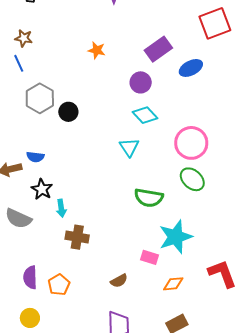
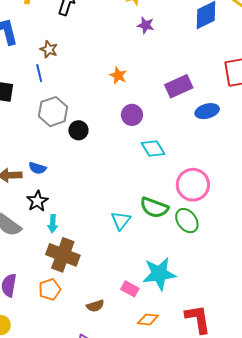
purple circle: (141, 82) -> (132, 115), moved
cyan triangle: (129, 147) -> (121, 221), moved
green semicircle: (149, 198) -> (154, 208), moved
brown cross: (77, 237) -> (63, 255), size x1.4
orange pentagon: (59, 285) -> (50, 290), moved

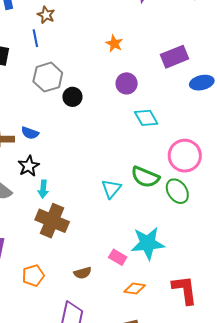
orange pentagon: (50, 290) -> (33, 276), moved

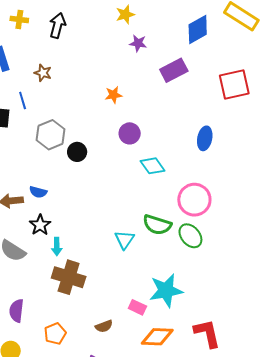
blue line: (35, 38) -> (23, 100), moved
orange star: (114, 44) -> (113, 95), turned -30
purple rectangle: (174, 57) -> (174, 70), moved
blue ellipse: (202, 83) -> (205, 138), moved, turned -60
orange diamond: (135, 288) -> (157, 337), size x1.5

